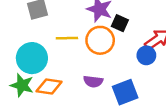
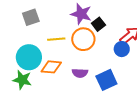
black square: (120, 23) -> (98, 24), turned 32
orange diamond: (49, 86) -> (51, 67), moved

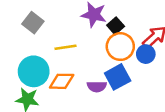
gray square: (31, 17) -> (33, 23), turned -30
orange circle: (83, 39) -> (120, 47), moved
blue square: (106, 80) -> (118, 77), moved

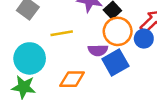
orange diamond: (62, 81) -> (72, 79), moved
purple semicircle: (97, 87) -> (98, 50), moved

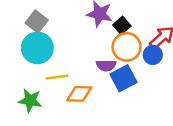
yellow line: (62, 33) -> (57, 77), moved
cyan circle: (30, 58) -> (37, 48), moved

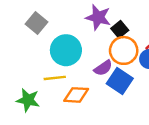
cyan circle: (37, 48) -> (66, 50), moved
purple semicircle: (106, 65) -> (103, 68), turned -36
blue square: (123, 78) -> (120, 81), turned -30

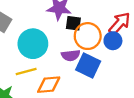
black square: (120, 29) -> (73, 23), moved, turned -35
purple semicircle: (103, 68) -> (71, 55), turned 36

